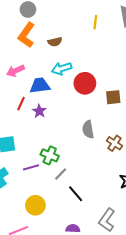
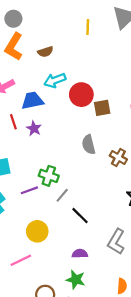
brown square: (113, 97) -> (102, 108), moved
red line: (21, 104) -> (13, 122), turned -40

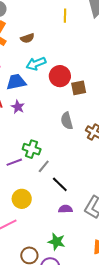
purple semicircle: (80, 254) -> (65, 209), moved

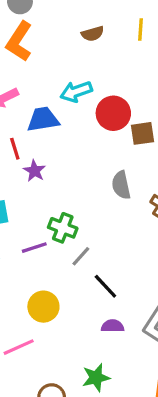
yellow line: (65, 16) -> (141, 30), moved
brown semicircle: (27, 38) -> (93, 34), moved
purple star: (18, 107) -> (34, 171), moved
green star: (57, 242) -> (96, 378), turned -30

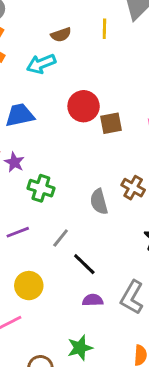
cyan arrow: (76, 92) -> (41, 64), moved
gray semicircle: (121, 185) -> (99, 202), moved
green cross: (63, 228) -> (41, 188), moved

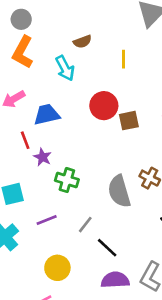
yellow line: (104, 29) -> (123, 59), moved
cyan arrow: (41, 64) -> (65, 68), turned -95
gray semicircle: (99, 202) -> (119, 191), size x1.4
purple semicircle: (93, 300) -> (115, 280), size x1.5

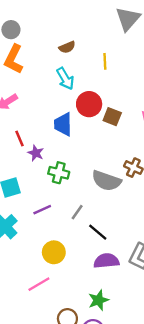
cyan arrow: (65, 68) -> (65, 79), moved
blue trapezoid: (47, 115) -> (63, 124), moved, turned -75
brown square: (129, 121) -> (112, 117), turned 36
gray semicircle: (119, 191) -> (106, 181), turned -52

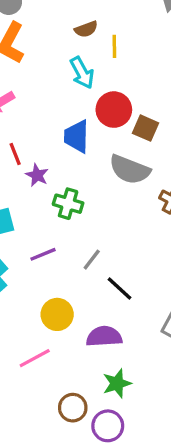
yellow line: (105, 61) -> (114, 46), moved
gray semicircle: (106, 181) -> (130, 170), moved
purple semicircle: (106, 261) -> (104, 336), moved

